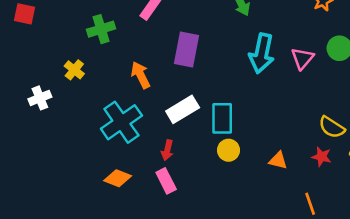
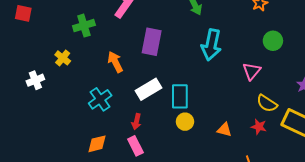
pink triangle: (302, 58) -> (252, 71), moved
cyan cross: (121, 122) -> (100, 99), size x0.7
orange diamond: (118, 178) -> (97, 144), turned -35

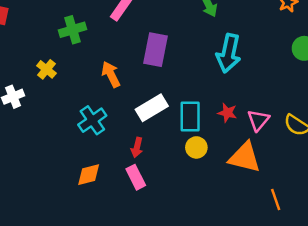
pink triangle: (252, 71) -> (258, 120), moved
red star: (259, 127) -> (227, 113), moved
orange triangle: (224, 130) -> (245, 157), size x1.8

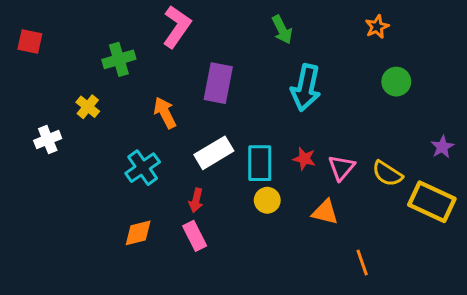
orange triangle: (245, 157) -> (325, 212), size x0.7

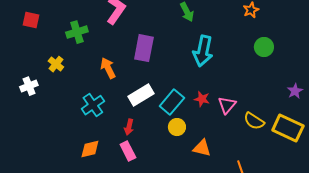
red square: (30, 42) -> (31, 20), moved
cyan rectangle: (260, 163) -> (172, 102), turned 40
yellow semicircle: (387, 174) -> (254, 121), moved
orange triangle: (325, 212) -> (202, 148), moved

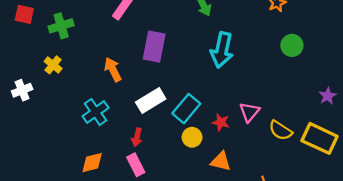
green cross: (77, 32) -> (61, 26), moved
red star: (202, 99) -> (221, 122), moved

